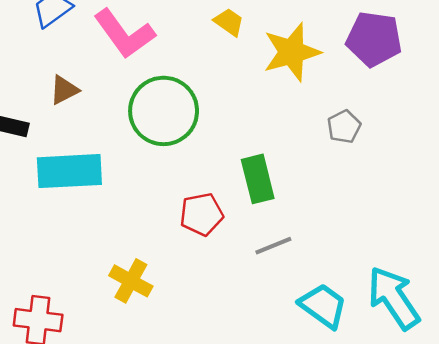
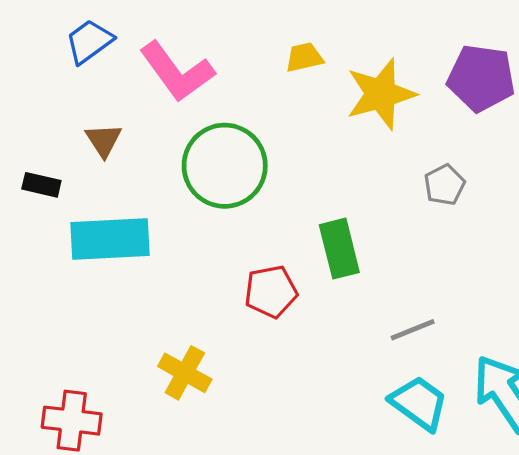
yellow trapezoid: (229, 22) -> (304, 57), turned -48
brown triangle: (64, 90) -> (104, 140), turned -36
gray line: (273, 246) -> (413, 330), moved

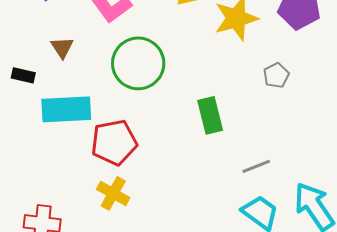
red pentagon: (271, 292) -> (114, 142), moved, size x1.4

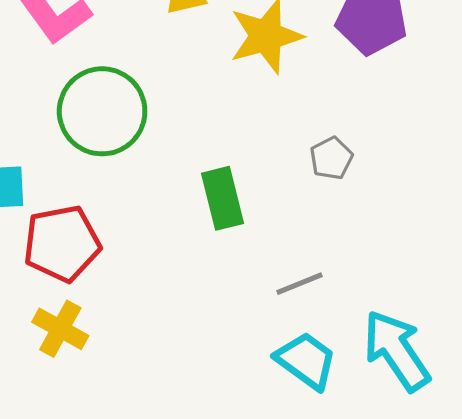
gray pentagon: (276, 75) -> (331, 158), moved

